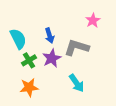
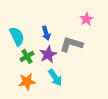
cyan arrow: (77, 83) -> (55, 78), moved

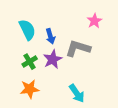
cyan semicircle: (17, 36) -> (27, 30), moved
cyan arrow: (55, 78) -> (77, 93), moved

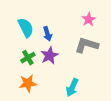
gray L-shape: (78, 48) -> (87, 45), moved
cyan arrow: (77, 93) -> (72, 87), turned 60

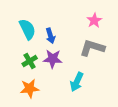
purple star: (50, 56) -> (53, 59), turned 30
cyan arrow: (72, 87) -> (77, 82), moved

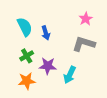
purple star: (53, 59) -> (48, 66), moved

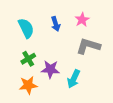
pink star: (86, 19) -> (82, 20), moved
blue arrow: (46, 33) -> (56, 24), moved

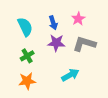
purple star: (50, 69) -> (56, 43), moved
cyan arrow: (74, 79) -> (70, 75), turned -144

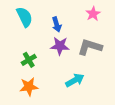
pink star: (78, 19) -> (93, 14), moved
cyan semicircle: (25, 27) -> (24, 17), moved

